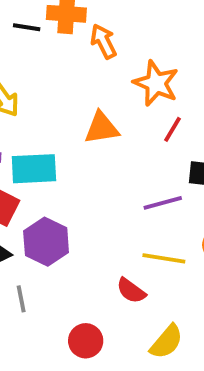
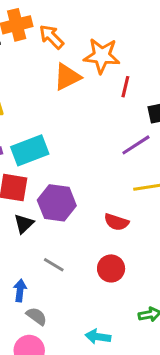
orange triangle: (102, 128) -> (67, 77), moved
red semicircle: (131, 291) -> (116, 222), moved
gray line: (21, 299) -> (54, 265), moved, turned -30

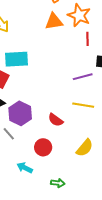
red line: (125, 87) -> (88, 39), turned -32
purple hexagon: (57, 203) -> (20, 113), moved
cyan arrow: (98, 337) -> (25, 168), moved

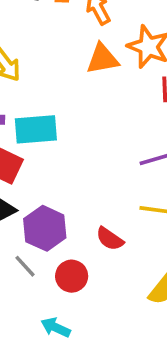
red circle: (43, 147) -> (72, 276), moved

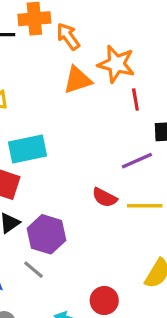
red semicircle: (110, 239) -> (105, 198), moved
red circle: (72, 276) -> (104, 301), moved

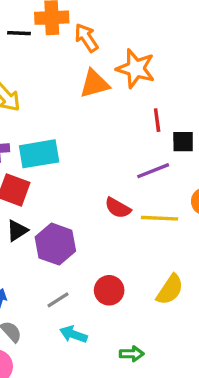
red line: (135, 99) -> (157, 120), moved
gray line: (34, 270) -> (58, 300), moved, turned -75
red circle: (104, 301) -> (109, 290), moved

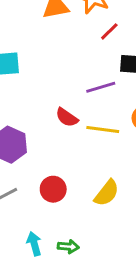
red line: (157, 120) -> (109, 31), moved, turned 48
cyan arrow: (73, 334) -> (34, 244), moved, turned 50

